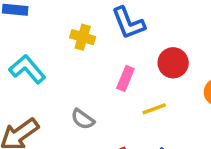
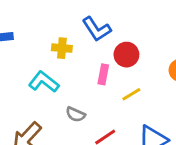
red circle: (173, 63) -> (126, 55), moved
cyan L-shape: (27, 69) -> (44, 82), moved

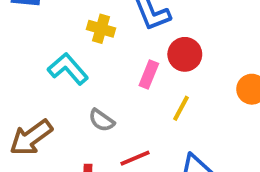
yellow line: (131, 94) -> (181, 108), turned -42

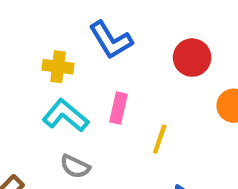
red circle: (185, 54) -> (192, 58), moved
cyan L-shape: (68, 69) -> (65, 116), moved

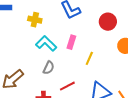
yellow cross: (58, 67) -> (35, 20), moved
gray semicircle: (75, 167) -> (49, 68), turned -96

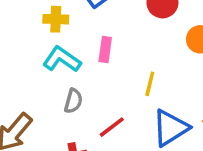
yellow cross: (35, 20) -> (56, 19), moved
yellow line: (89, 58) -> (150, 84), moved

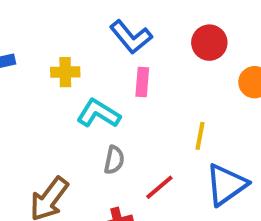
yellow cross: (56, 19) -> (65, 72), moved
pink rectangle: (105, 49) -> (142, 82), moved

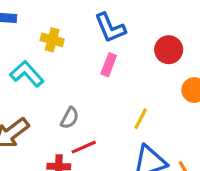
cyan L-shape: (98, 114) -> (27, 74), moved
red line: (159, 187) -> (84, 147), moved

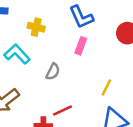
gray semicircle: (70, 118) -> (53, 72), moved

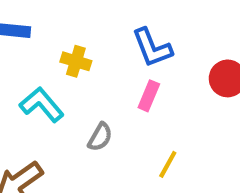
yellow line: (106, 87) -> (168, 164), moved

